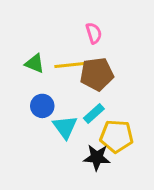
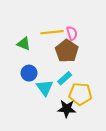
pink semicircle: (94, 33) -> (72, 33), moved
yellow line: (71, 65) -> (52, 32), moved
brown pentagon: (97, 74) -> (67, 51), turned -30

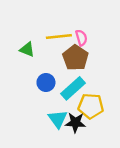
blue circle: (29, 73) -> (46, 82), moved
cyan rectangle: (65, 78) -> (73, 88), size x1.5
cyan triangle: (45, 88) -> (58, 119), moved

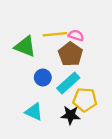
pink semicircle: (81, 38) -> (76, 35), turned -56
green triangle: (27, 49) -> (25, 46), size x1.5
cyan triangle: (58, 119) -> (34, 112), moved, turned -30

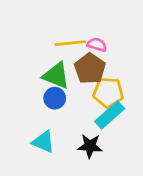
green triangle: (25, 46) -> (56, 76), moved
cyan rectangle: (68, 83) -> (110, 115), moved
yellow pentagon: (85, 100) -> (108, 93), moved

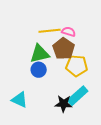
green triangle: (56, 76) -> (40, 54), turned -35
cyan rectangle: (110, 115) -> (78, 96), moved
cyan triangle: (43, 142) -> (20, 100), moved

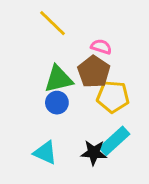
yellow line: (50, 31) -> (53, 23), moved, turned 50
cyan triangle: (20, 100) -> (45, 153), moved

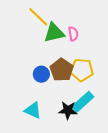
pink semicircle: (101, 47) -> (73, 34), turned 64
brown pentagon: (94, 72) -> (62, 70), moved
green triangle: (58, 79) -> (54, 33), moved

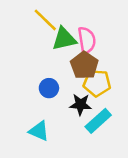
pink semicircle: (73, 34) -> (87, 40), size x1.5
brown pentagon: (62, 70) -> (84, 65), moved
black star: (68, 110) -> (80, 104), moved

